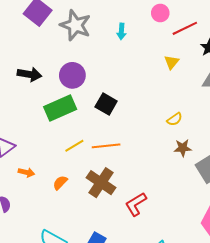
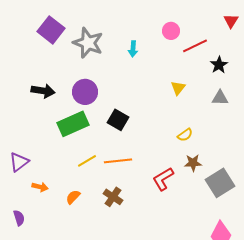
yellow triangle: (171, 62) -> (178, 88), moved
brown cross: (101, 183) -> (113, 197), size x0.7
red L-shape: (136, 204) -> (163, 179), moved

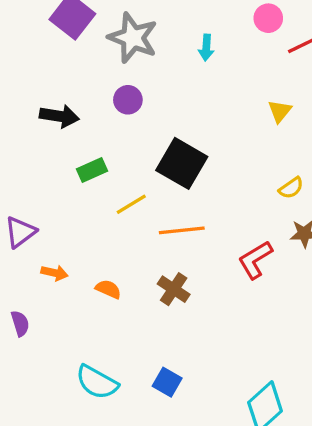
purple circle: (85, 92) -> (128, 100), moved, size x0.7
black square: (118, 120) -> (182, 163), size x1.4
green rectangle: (73, 124) -> (92, 170), moved, size x0.6
yellow line: (87, 161) -> (131, 204), moved
orange semicircle: (73, 197) -> (108, 289), turned 70

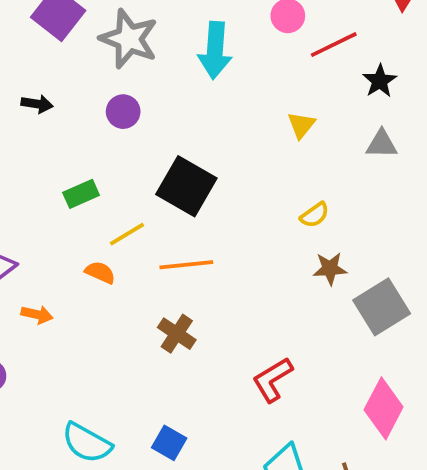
cyan arrow: (206, 48) -> (215, 50), size x1.8
black arrow: (59, 116) -> (37, 104), moved, size x0.7
red L-shape: (255, 260) -> (272, 380), moved
orange semicircle: (108, 289) -> (100, 272), moved

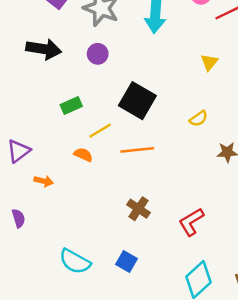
black arrow: (37, 104) -> (44, 49), size x1.8
yellow semicircle: (315, 215) -> (199, 119), moved
brown cross: (177, 334) -> (139, 209), moved

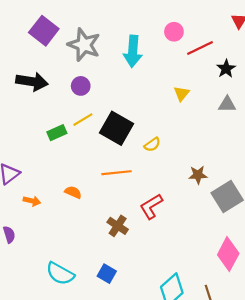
yellow semicircle: (199, 119) -> (152, 145), moved
yellow line: (100, 131) -> (83, 120), moved
orange semicircle: (83, 155) -> (73, 192), moved
red L-shape: (191, 222) -> (151, 206), moved

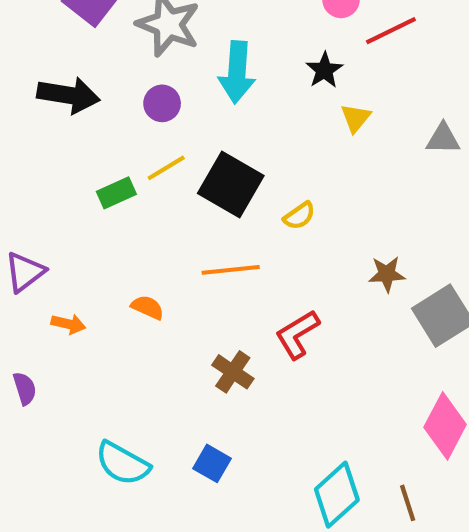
cyan arrow: (133, 51) -> (237, 72), moved
black star: (226, 69) -> (324, 70), moved

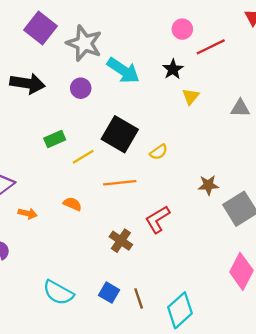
cyan arrow: (237, 72) -> (123, 70), turned -60
yellow line: (166, 168) -> (83, 157), moved
brown line: (408, 503) -> (139, 298), moved

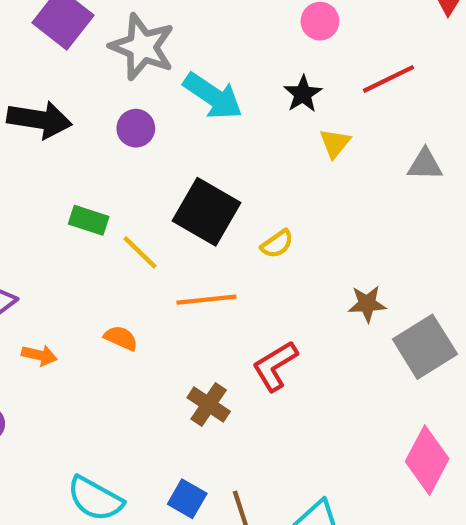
red line: (211, 47) -> (389, 79), moved
green rectangle: (55, 139) -> (89, 220), turned 42
yellow line: (83, 157) -> (140, 252), turned 75

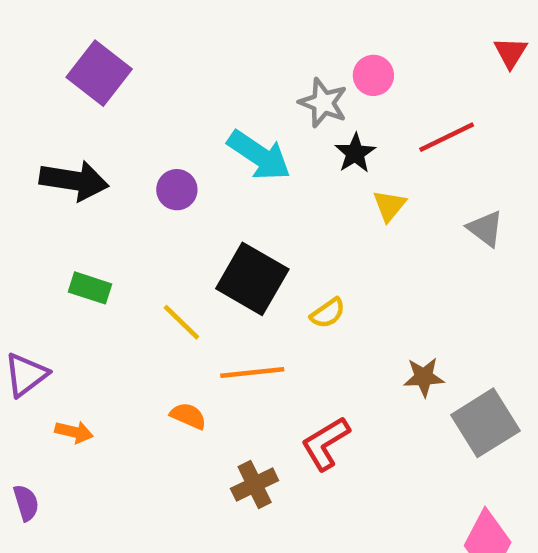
gray star: (142, 47) -> (323, 103), moved, size x0.7
gray triangle: (425, 165) -> (485, 229), turned 36
green rectangle: (89, 220) -> (90, 288), moved
orange semicircle: (121, 338) -> (188, 416), moved
brown cross: (209, 404) -> (255, 484), turned 30

